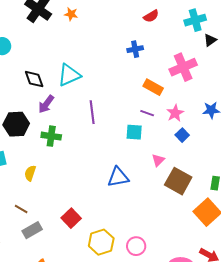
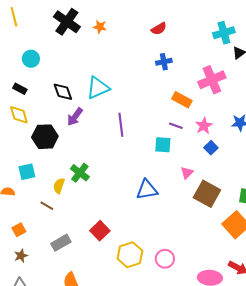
red semicircle: (151, 16) -> (159, 29), moved
green cross: (51, 136) -> (80, 173), moved, turned 30
brown line: (21, 209) -> (47, 206), moved

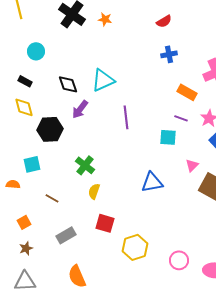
yellow semicircle: (59, 186) -> (94, 191), moved
red square: (100, 231) -> (105, 223), turned -30
pink circle: (165, 259) -> (179, 260), moved

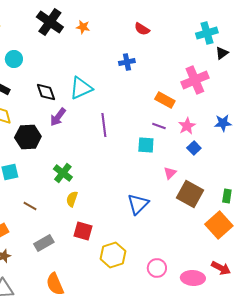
red semicircle: (164, 21) -> (142, 29), turned 63
blue cross: (169, 54) -> (127, 62), moved
blue triangle: (152, 182) -> (138, 204), moved, turned -35

